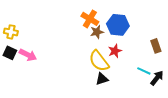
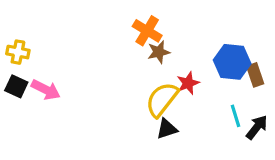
blue hexagon: (118, 25) -> (232, 62), moved
yellow semicircle: (99, 61) -> (162, 99), turned 75
cyan line: (144, 71) -> (235, 116), turned 48

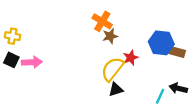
brown rectangle: (255, 75) -> (177, 52), turned -56
pink arrow: (46, 90) -> (32, 62), turned -30
cyan line: (235, 116) -> (160, 96), moved, turned 42
black arrow: (257, 127) -> (178, 88), turned -114

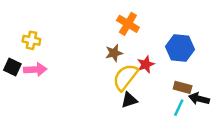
orange cross: (102, 21) -> (128, 24), moved
yellow cross: (12, 36) -> (31, 40), moved
brown star: (110, 36) -> (114, 53), moved
brown rectangle: (177, 52) -> (183, 87), moved

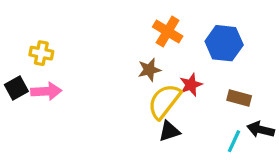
blue hexagon: (180, 48) -> (224, 43), moved
black square: (12, 67) -> (16, 88), turned 36
brown rectangle: (183, 87) -> (239, 98), moved

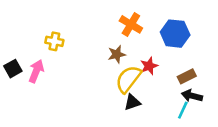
yellow cross: (41, 53) -> (54, 41), moved
pink arrow: (46, 91) -> (36, 71), turned -65
brown rectangle: (239, 98) -> (187, 76), turned -42
black arrow: (261, 130) -> (192, 96), moved

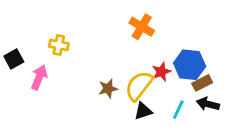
blue hexagon: (175, 34) -> (190, 65), moved
brown star: (117, 54) -> (108, 89), moved
black square: (13, 69) -> (14, 59), moved
cyan line: (183, 110) -> (178, 110), moved

